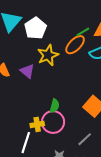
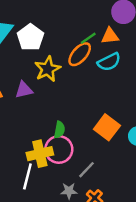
purple triangle: (27, 71) -> (24, 90), turned -49
yellow cross: (37, 124) -> (40, 154), size x1.5
gray line: (85, 139) -> (87, 170), moved

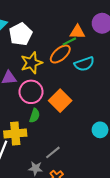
orange triangle: (110, 36) -> (77, 32), moved
orange square: (107, 127) -> (60, 101), moved
pink circle: (59, 149) -> (31, 92), moved

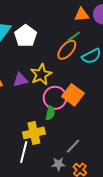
orange triangle: (77, 32) -> (82, 15), moved
yellow star: (31, 63) -> (41, 74), moved
pink circle: (31, 92) -> (55, 98), moved

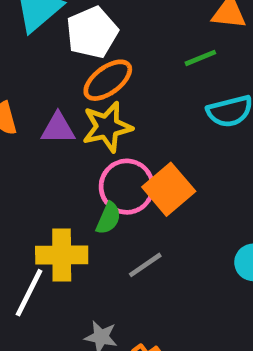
orange ellipse: (67, 50) -> (108, 80), moved
gray line: (73, 146) -> (145, 265), moved

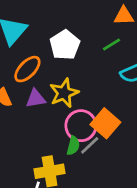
white pentagon: (92, 32) -> (65, 45), moved
orange ellipse: (108, 80) -> (27, 69), moved
gray line: (145, 265) -> (90, 145), moved

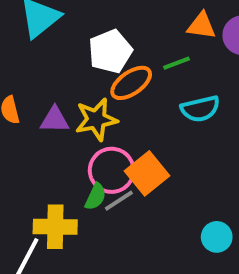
orange ellipse: (27, 69) -> (131, 83), moved

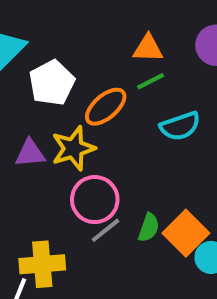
orange triangle: (202, 26) -> (148, 48), moved
white pentagon: (110, 51) -> (52, 83), moved
orange square: (147, 173) -> (186, 233), moved
green semicircle: (95, 197) -> (149, 228), moved

